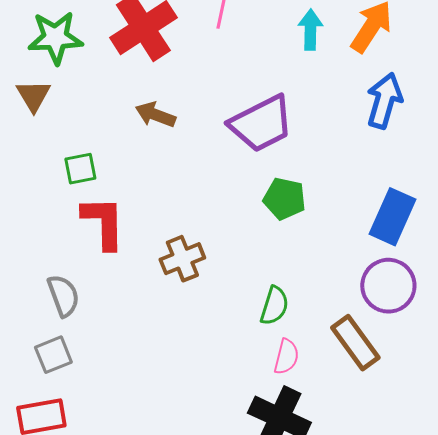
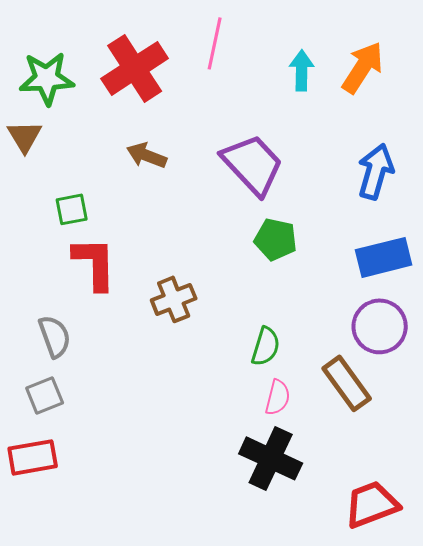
blue arrow: (384, 101) -> (376, 171), moved
purple trapezoid: (261, 124) -> (253, 164), turned -106
blue rectangle: (392, 217) -> (384, 257), turned 52

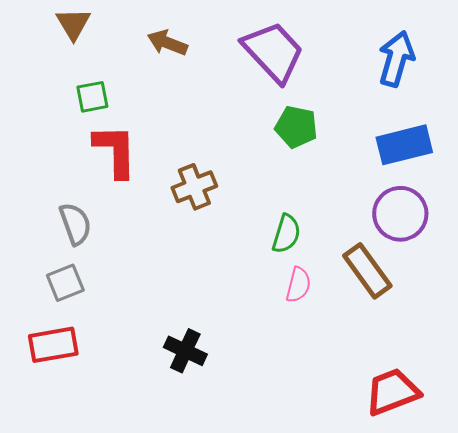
brown triangle: (25, 136) -> (73, 24), moved
black cross: (271, 458) -> (185, 351), moved, size x0.7

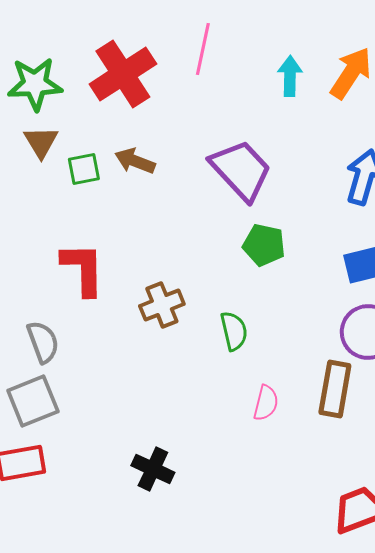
green square: (92, 97) -> (84, 169), moved
green semicircle: (286, 234) -> (234, 331), moved, turned -30
brown rectangle: (367, 271) -> (335, 389), turned 46
gray square: (65, 283) -> (33, 401), size x1.4

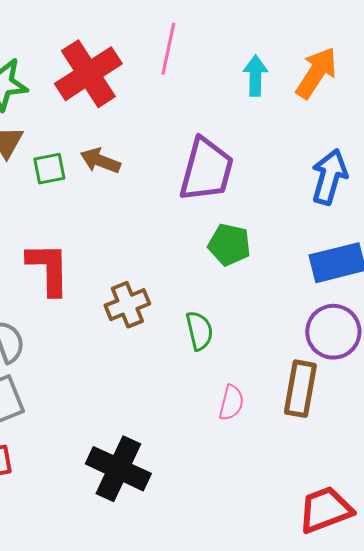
purple trapezoid: (241, 170) -> (206, 170), turned 58
black cross: (153, 469) -> (118, 469), size x1.5

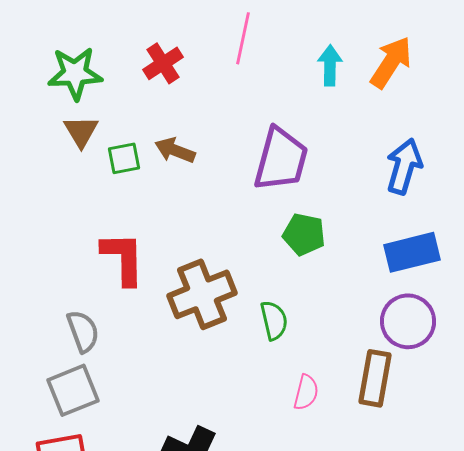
red cross: (88, 74) -> (163, 63), size x0.6
brown cross: (127, 305) -> (202, 294), size x1.5

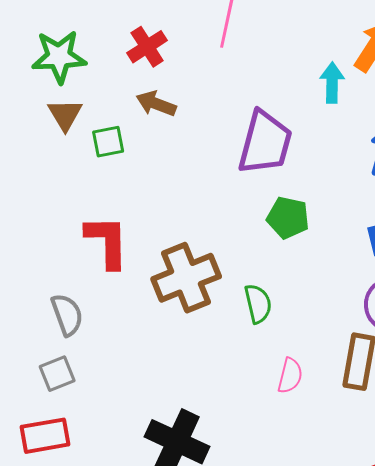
cyan arrow: (330, 65) -> (332, 83), moved
brown arrow: (175, 150) -> (156, 104), moved
gray square: (73, 390) -> (57, 374), size x0.7

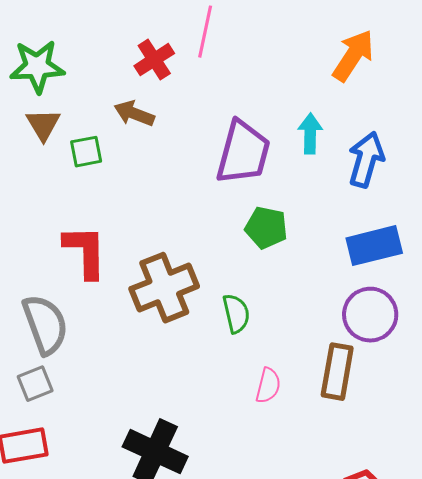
red cross: (147, 47) -> (154, 60), moved
cyan arrow: (332, 83) -> (310, 134), moved
gray semicircle: (67, 315) -> (45, 325), size x1.4

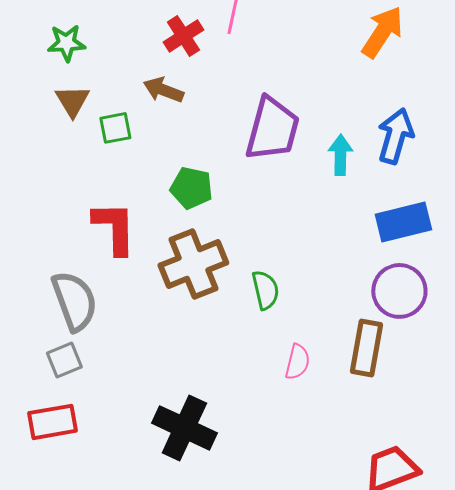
green star: (37, 67) -> (66, 43), size x0.7
cyan arrow: (310, 134) -> (340, 155), moved
green pentagon: (266, 228) -> (191, 188), moved

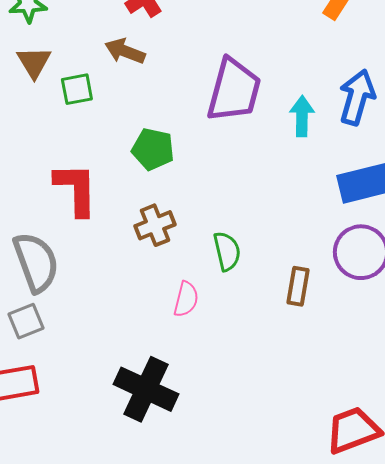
brown cross: (193, 264) -> (155, 225), size x0.6
brown rectangle: (366, 348) -> (298, 286), moved, size x0.7
pink semicircle: (297, 362) -> (186, 299), moved

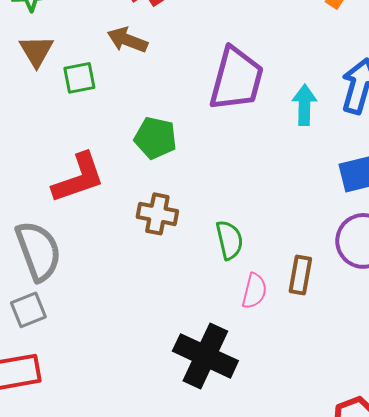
red L-shape: (76, 189) -> (78, 178), turned 72
brown cross: (155, 225) -> (157, 214), turned 33
pink semicircle: (186, 299) -> (254, 291), moved
black cross: (146, 389) -> (205, 356), moved

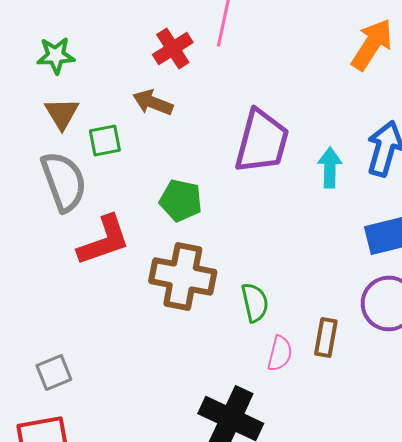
brown cross: (157, 214) -> (183, 276), size x1.6
gray semicircle: (38, 251) -> (64, 182), moved

